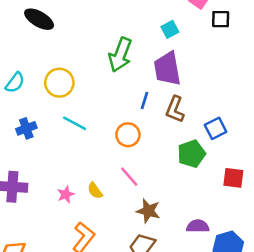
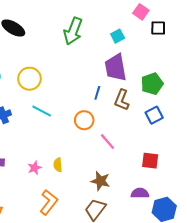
green arrow: (120, 55) -> (73, 31), moved
green pentagon: (191, 154) -> (152, 84), moved
pink line: (129, 177) -> (107, 141), moved
red square: (233, 178) -> (150, 161), moved
yellow semicircle: (95, 191) -> (58, 165), turned 32

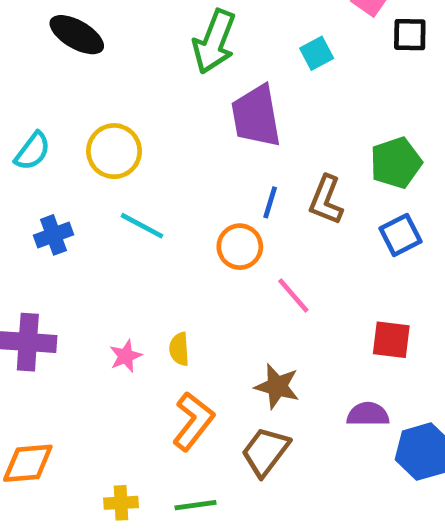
purple trapezoid: (116, 68) -> (256, 116), moved
blue line: (97, 93) -> (270, 202), moved
orange L-shape: (49, 202) -> (193, 421), moved

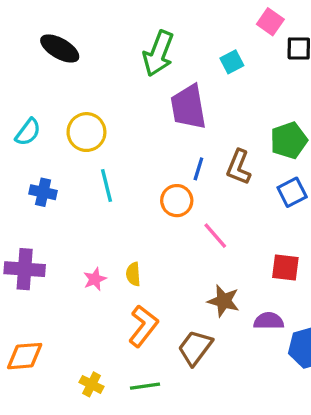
cyan line: (142, 226) -> (107, 186), turned 48
blue cross: (53, 235) -> (43, 192), turned 32
brown star: (277, 386) -> (224, 301), moved
yellow cross: (121, 503) -> (91, 384), turned 30

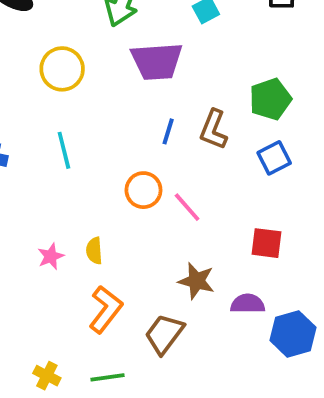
purple trapezoid: (188, 107) -> (157, 61), turned -84
yellow circle: (86, 132) -> (62, 69), moved
orange circle: (177, 201) -> (143, 190), moved

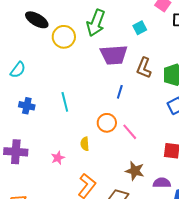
yellow circle: (62, 69) -> (64, 37), moved
brown L-shape: (214, 130) -> (144, 68), moved
yellow semicircle: (94, 251) -> (85, 144), moved

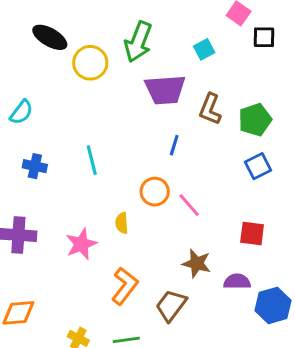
pink star: (58, 158) -> (81, 244), size x1.5

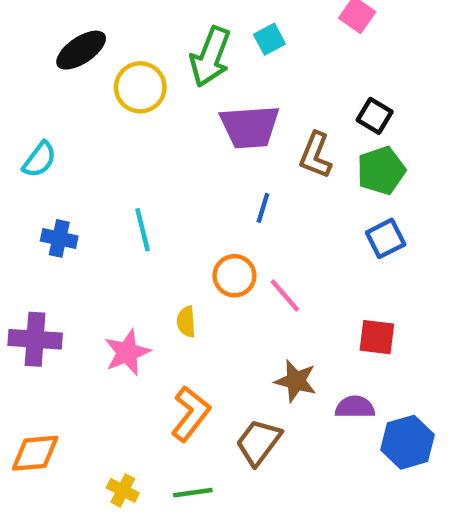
black ellipse: (50, 37) -> (81, 50), turned -64
black square: (264, 37) -> (375, 116), moved, turned 30
cyan square: (204, 49) -> (269, 39), moved

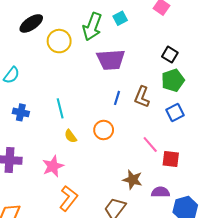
brown L-shape: (315, 155) -> (142, 97), moved
pink line: (285, 295) -> (150, 144), moved
yellow semicircle: (186, 322) -> (71, 136), moved, turned -32
orange L-shape: (191, 414) -> (68, 198), moved

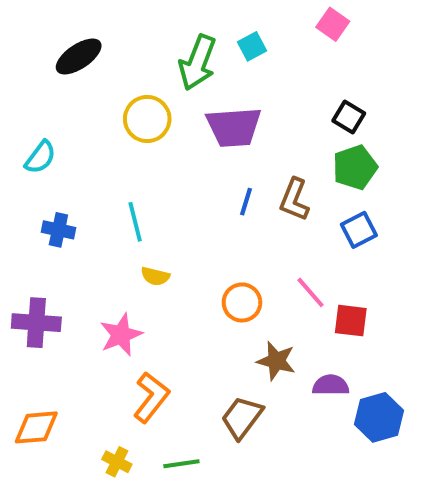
yellow circle: (59, 41) -> (147, 119), moved
orange circle: (104, 130) -> (242, 302), moved
yellow semicircle: (71, 136) -> (155, 276), turned -40

